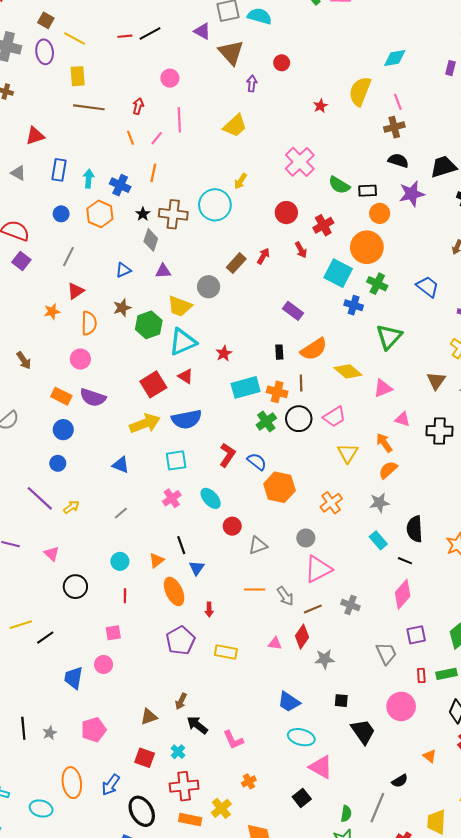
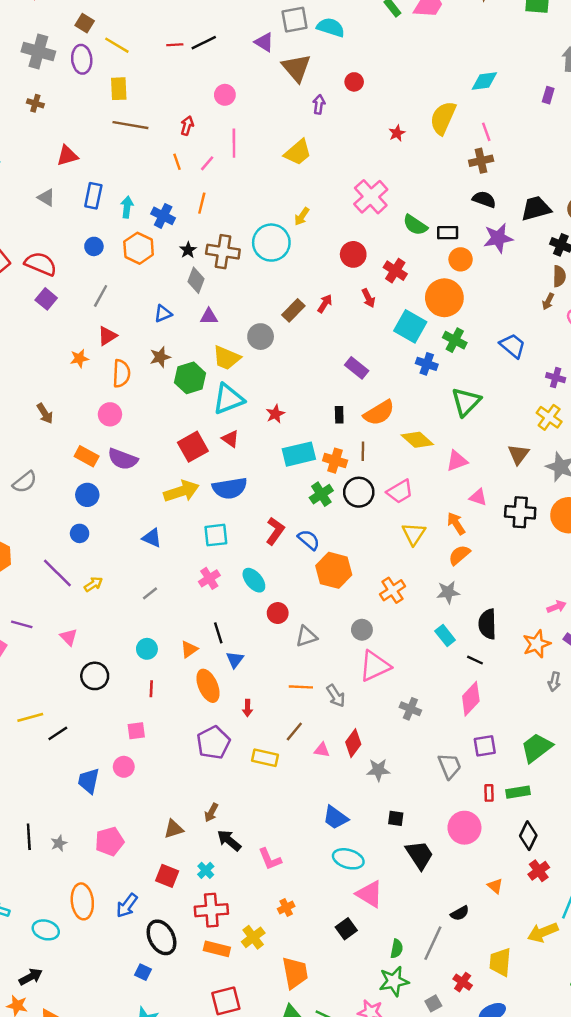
red cross: (323, 225) -> (395, 271), turned -30
brown line: (313, 609) -> (294, 731), moved, turned -30

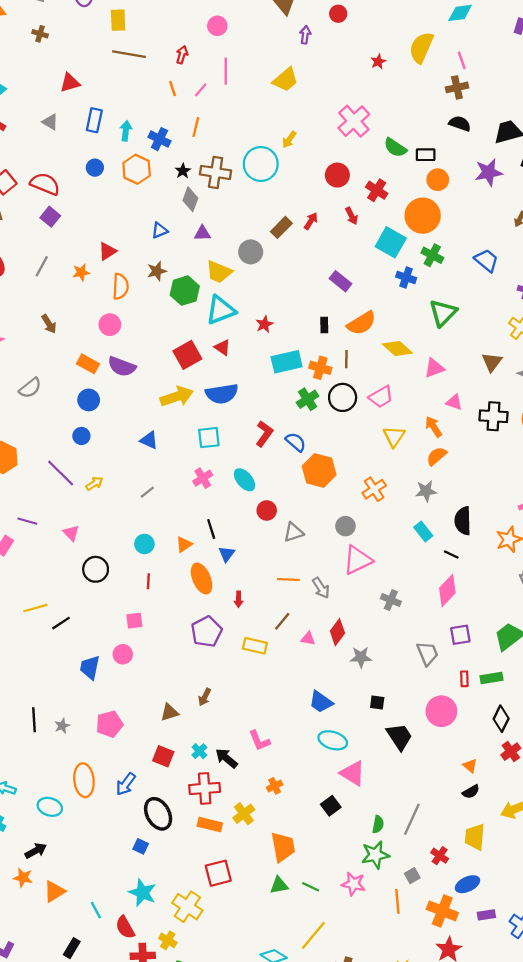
purple star: (498, 238) -> (489, 172), moved
gray line: (101, 296) -> (42, 266), moved
black arrow: (229, 840) -> (226, 758), moved
black semicircle: (460, 913) -> (471, 792), moved

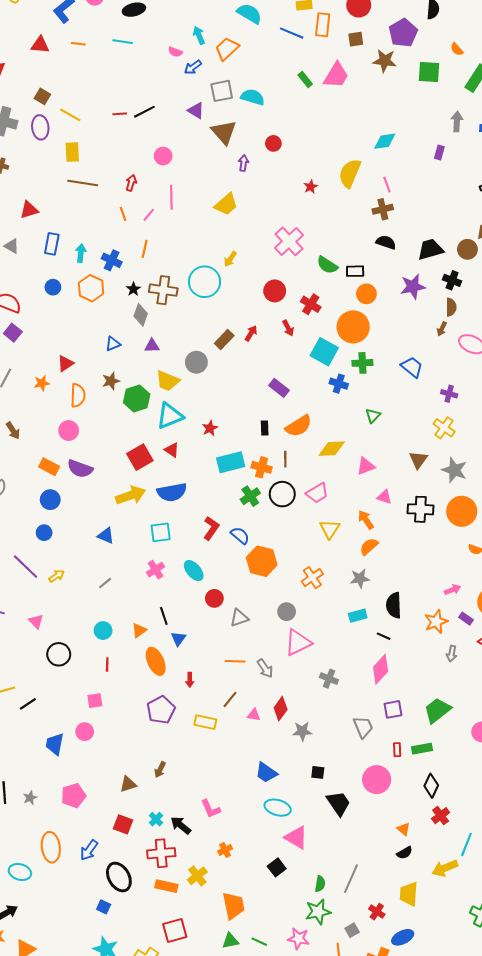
green cross: (432, 255) -> (362, 363), turned -30
green triangle: (443, 313) -> (373, 416), size x0.6
yellow diamond: (397, 348) -> (332, 449), turned -44
cyan rectangle: (423, 532) -> (358, 616), turned -66

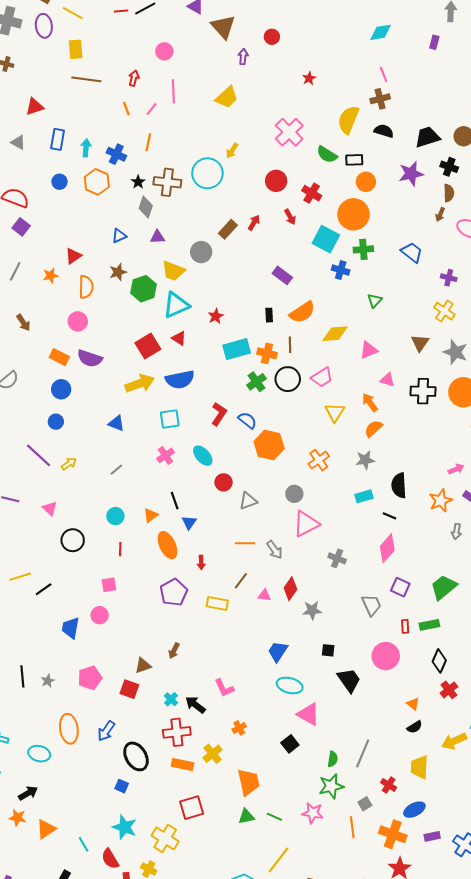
yellow semicircle: (350, 173) -> (348, 120), moved
purple square: (393, 709) -> (400, 587), turned 36
blue trapezoid: (266, 773) -> (278, 651), turned 90
red square: (123, 824) -> (129, 689), moved

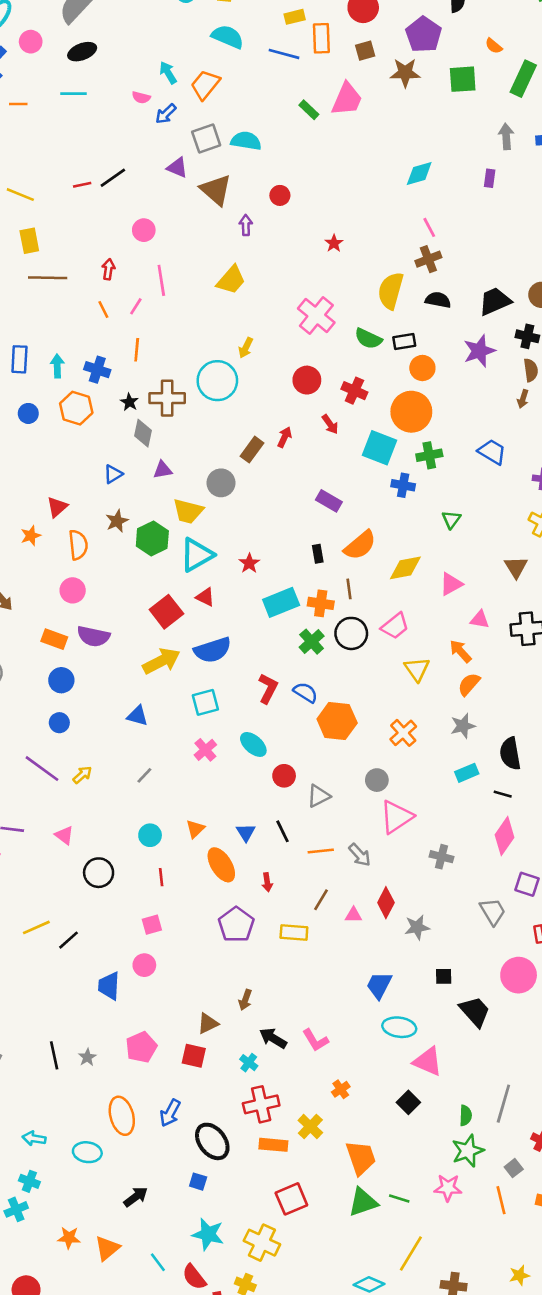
black line: (175, 501) -> (283, 831), moved
black arrow: (195, 705) -> (273, 1038), moved
black arrow: (28, 793) -> (136, 1197), moved
green triangle: (246, 816) -> (363, 1202), size x1.4

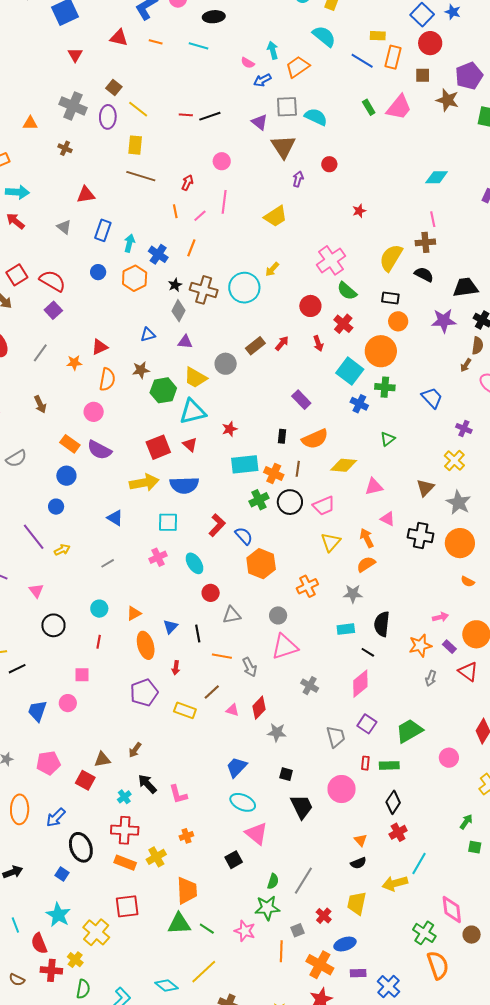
green semicircle: (368, 339) -> (347, 291), moved

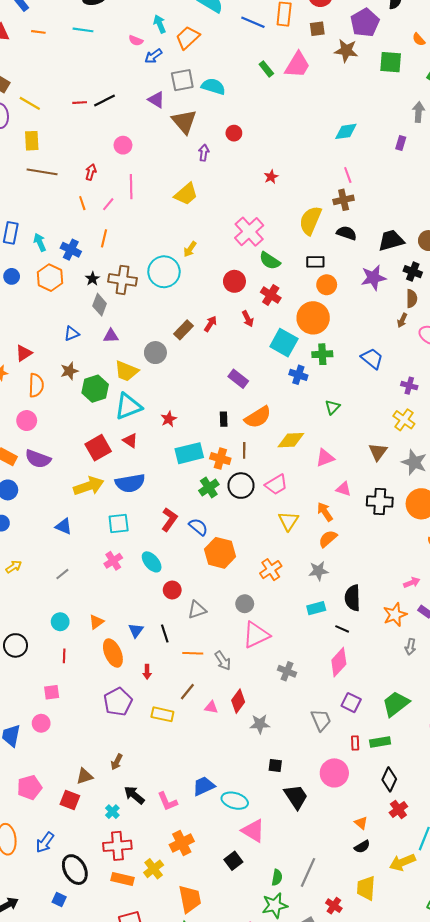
cyan arrow: (129, 243) -> (40, 242), turned -30
blue trapezoid: (237, 767) -> (204, 786), moved, turned 30
orange cross: (186, 836) -> (182, 843), size x1.6

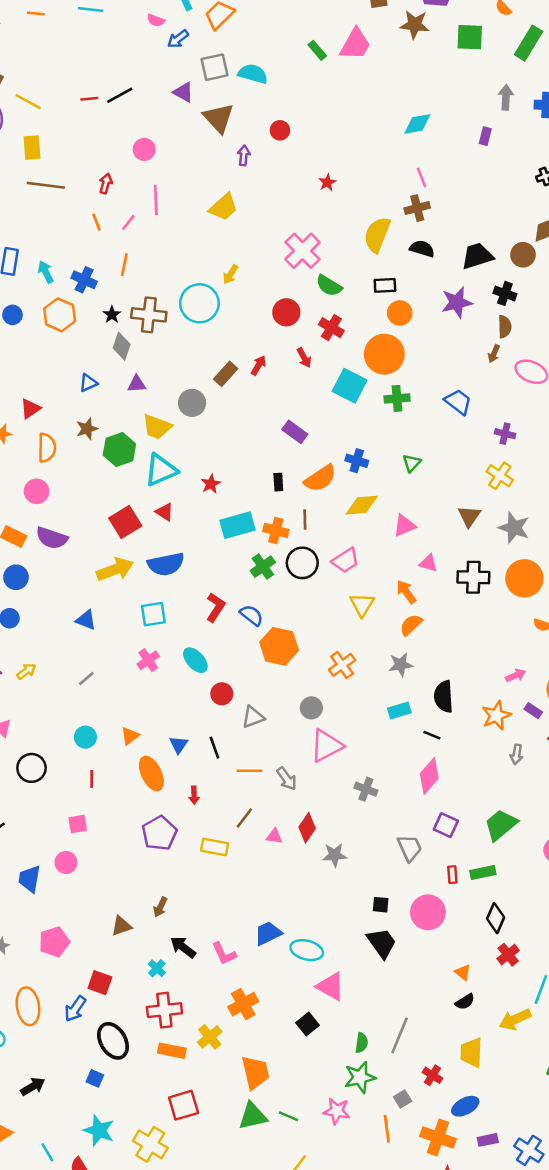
blue cross: (298, 375) -> (357, 461), moved
black square: (275, 766) -> (381, 905), moved
red square: (70, 800) -> (100, 983), moved

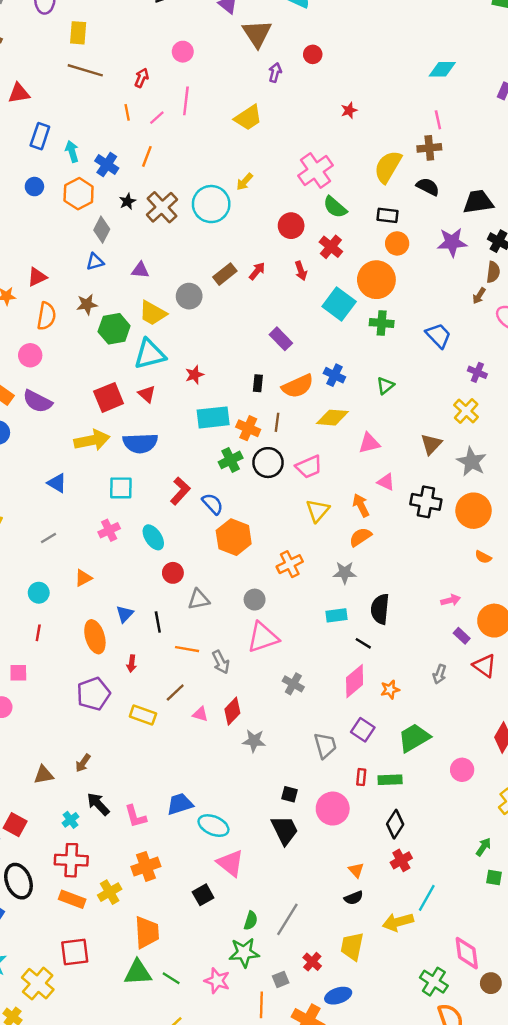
brown cross: (149, 315) -> (162, 207), turned 32
gray diamond: (122, 346) -> (102, 230), moved
orange star: (496, 715) -> (390, 690), moved, size x0.7
orange triangle: (130, 736) -> (83, 578), moved

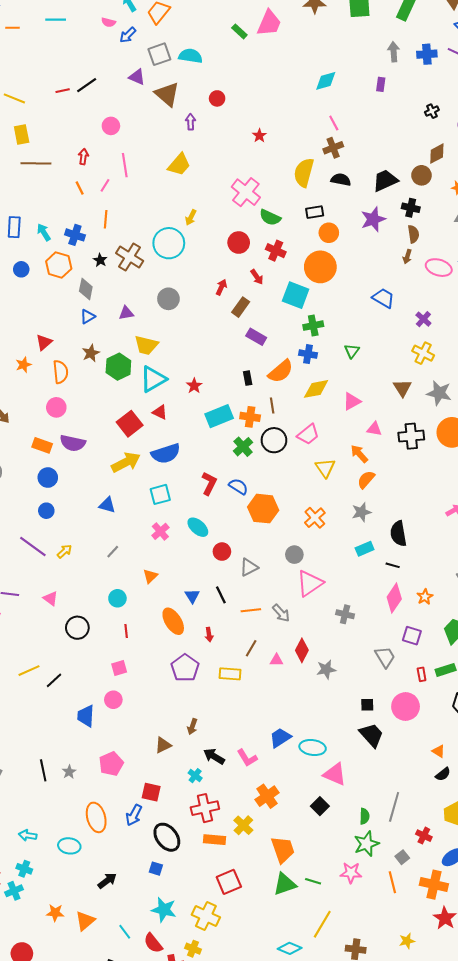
brown rectangle: (225, 274) -> (241, 307), moved
gray circle: (189, 296) -> (168, 299), moved
green cross: (382, 323) -> (313, 326), moved
purple cross: (477, 372) -> (423, 319), turned 35

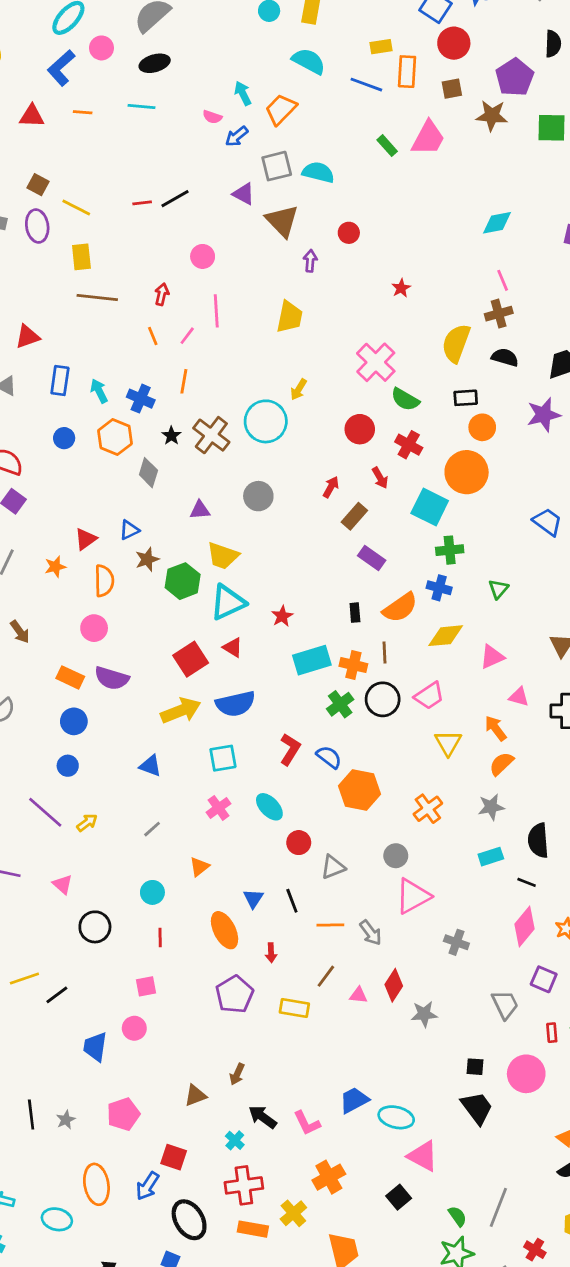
yellow trapezoid: (179, 165) -> (290, 317), turned -35
blue triangle: (88, 316) -> (129, 530), moved
green semicircle: (365, 816) -> (457, 1216), turned -42

